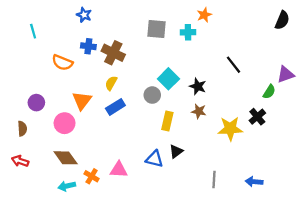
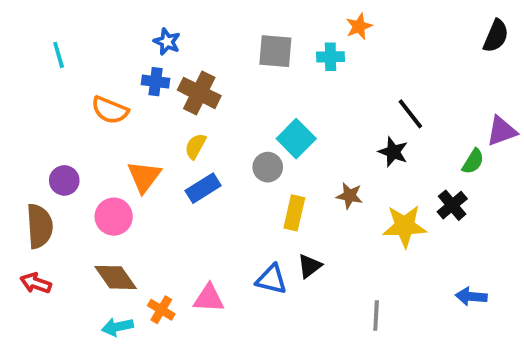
blue star: (84, 15) -> (167, 42), moved
black star: (198, 86) -> (393, 152), moved
brown semicircle: (22, 129) -> (40, 226), size x1.6
blue arrow: (254, 182) -> (471, 296), moved

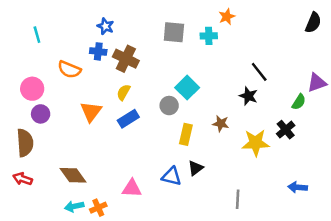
pink circle: (114, 217) -> (32, 89), moved
orange cross: (161, 310) -> (98, 208), moved, turned 35

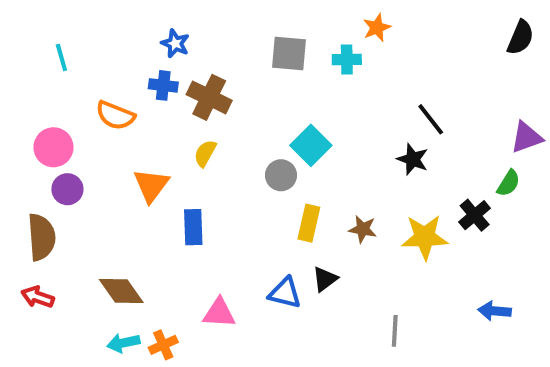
green semicircle: (299, 102) -> (508, 183), moved
blue rectangle: (128, 119) -> (193, 227), moved, turned -60
brown star: (221, 124) -> (363, 229), moved

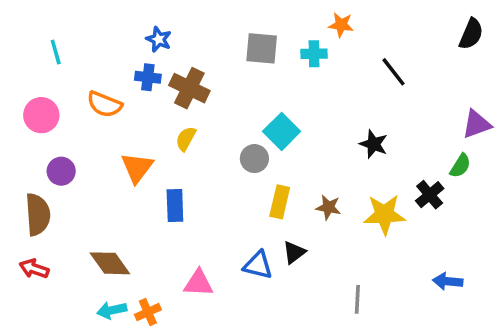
orange star: (377, 28) -> (341, 25), turned 30
black line: (431, 119) -> (393, 72), moved
pink circle: (53, 147) -> (41, 115), moved

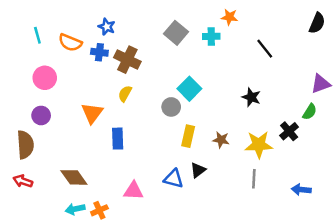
gray square: (262, 48) -> (176, 33), turned 35
orange semicircle: (105, 104) -> (70, 43), moved
pink circle: (41, 115) -> (45, 78), moved
gray line: (357, 299) -> (254, 179), moved

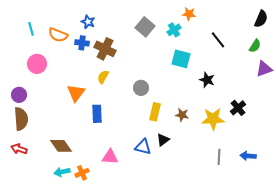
cyan cross: (211, 36) -> (174, 30), turned -32
cyan square: (189, 89) -> (181, 59), moved, turned -30
green semicircle: (310, 112) -> (255, 46), moved
purple circle: (41, 115) -> (19, 95), moved
gray line: (254, 179) -> (219, 157), moved

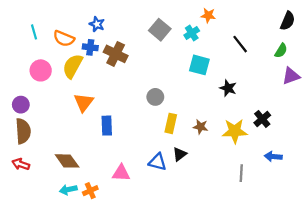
yellow semicircle: (103, 77) -> (73, 66), moved, size x1.6
blue arrow: (248, 156) -> (273, 156), moved

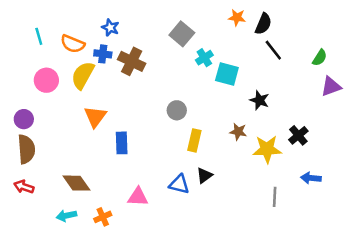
black semicircle: (288, 21) -> (263, 24), moved
cyan cross: (192, 33) -> (204, 58), moved
brown star: (201, 127) -> (238, 132), moved
cyan arrow: (68, 190) -> (66, 216), moved

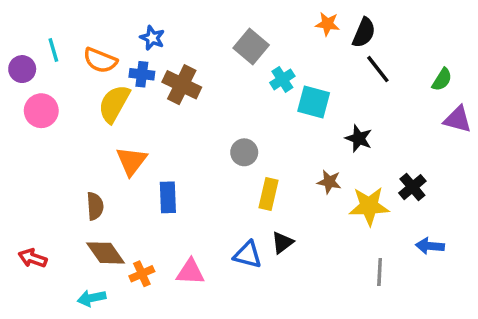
pink circle: (46, 80) -> (41, 111), moved
purple triangle: (331, 86) -> (458, 119), turned 35
purple circle: (24, 119) -> (22, 69), moved
brown semicircle: (26, 149) -> (95, 206), moved, size x0.7
orange cross: (103, 217) -> (142, 274), moved

